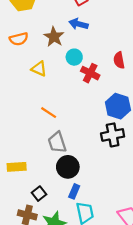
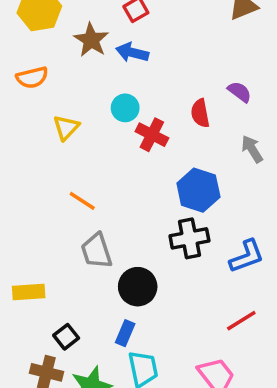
brown star: (54, 37) -> (91, 40), moved
yellow triangle: (39, 69) -> (66, 128), turned 49
black circle: (68, 167) -> (138, 287), moved

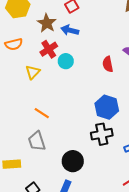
red cross: (152, 135) -> (49, 49), moved, turned 30
gray trapezoid: (97, 251) -> (37, 141), moved

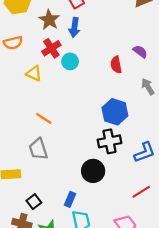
blue arrow: (70, 30) -> (74, 27), turned -96
yellow triangle: (33, 72) -> (34, 73), turned -49
black circle: (73, 161) -> (93, 171), moved

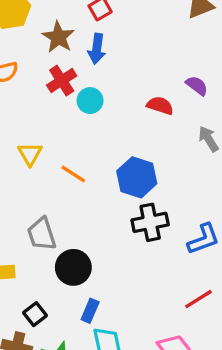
red semicircle: (116, 65) -> (160, 106), turned 119
yellow triangle: (34, 73) -> (30, 154), moved, turned 35
blue hexagon: (115, 112) -> (137, 177), moved
orange line: (44, 118) -> (73, 174), moved
black circle: (93, 171) -> (73, 267), moved

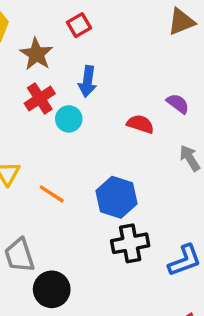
blue arrow: (97, 49) -> (88, 81), moved

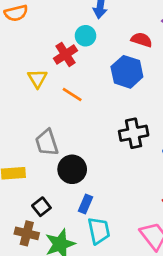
red cross: (40, 98) -> (65, 54), moved
blue hexagon: (116, 197) -> (127, 72), moved

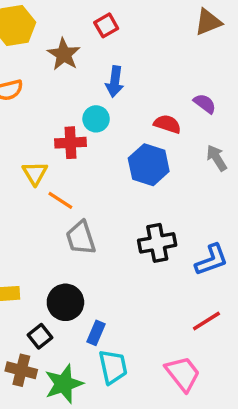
red cross: (65, 54) -> (71, 143), turned 30
orange line: (72, 95) -> (60, 200), moved
gray trapezoid: (47, 143) -> (81, 238), moved
black circle: (72, 169) -> (65, 302), moved

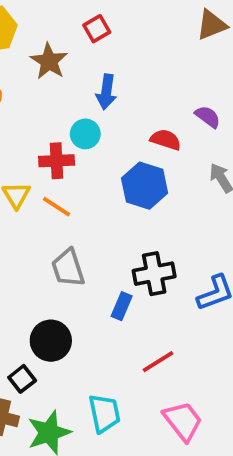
orange line: (60, 200) -> (57, 207), moved
red line: (206, 321) -> (158, 362), moved
blue rectangle: (96, 333) -> (122, 306), moved

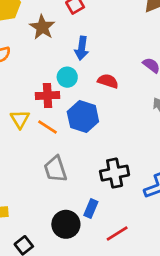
red semicircle: (166, 140) -> (108, 81), moved
blue hexagon: (145, 186) -> (83, 117), moved
blue rectangle: (122, 306) -> (91, 209), moved
black circle: (51, 341) -> (66, 224), moved

